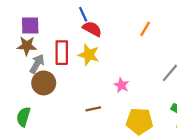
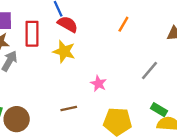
red rectangle: (62, 53) -> (32, 34), moved
brown circle: (44, 83) -> (17, 119), moved

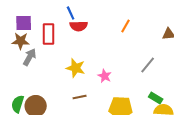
red semicircle: (68, 24) -> (79, 26), turned 150
yellow star: (64, 51) -> (76, 68), moved

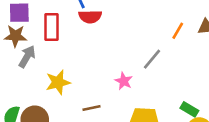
orange line: (126, 26) -> (178, 31), moved
gray line: (148, 65) -> (152, 59), moved
yellow star: (76, 68) -> (58, 82), moved, turned -30

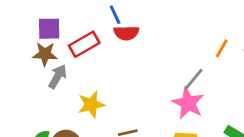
red rectangle: (51, 27) -> (84, 44), turned 60
pink star: (124, 81) -> (188, 103), moved, size x1.6

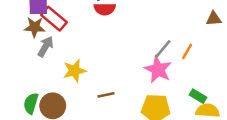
red rectangle: (84, 44) -> (54, 19), moved, turned 70
orange line: (222, 48) -> (187, 51), moved

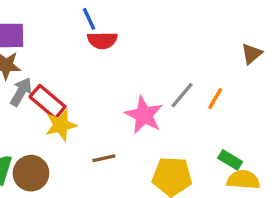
red rectangle: (54, 19) -> (48, 102), moved
brown triangle: (214, 19) -> (252, 54), turned -35
pink star: (158, 70) -> (144, 115), moved

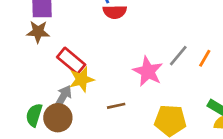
gray arrow: (21, 92) -> (63, 97), moved

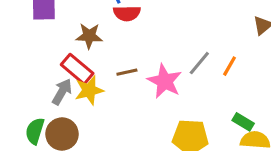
brown star: (38, 32) -> (89, 36), moved
gray arrow: (63, 97) -> (62, 92), moved
brown line: (116, 106) -> (127, 72), moved

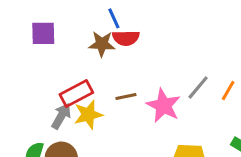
brown star: (89, 36) -> (102, 44), moved
red rectangle: (77, 69) -> (76, 94), turned -68

